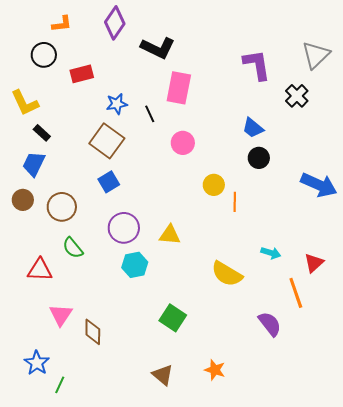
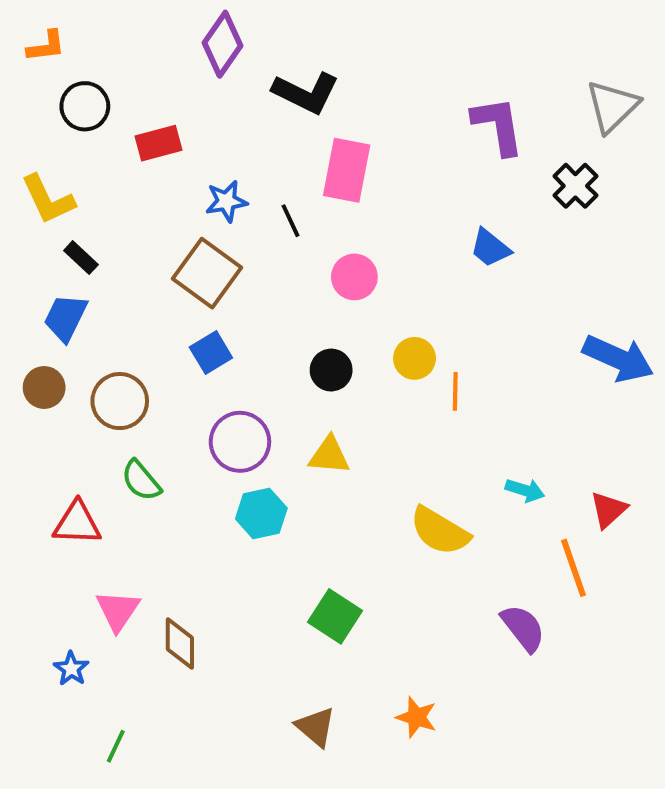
orange L-shape: (62, 24) -> (46, 46), moved
black circle: (259, 158) -> (331, 370), moved
blue star: (37, 363) -> (71, 669), moved, size x0.7

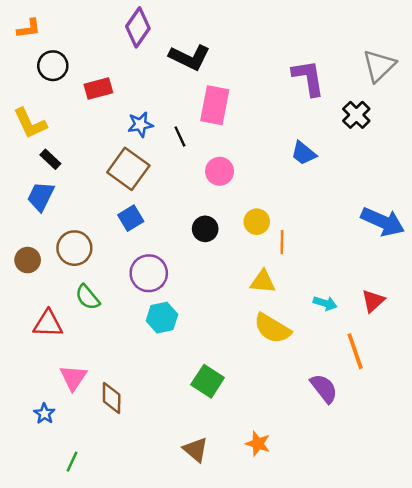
brown circle: (44, 387) -> (28, 260), moved
yellow triangle: (329, 455) -> (263, 282), moved
red triangle: (608, 510) -> (373, 301), moved

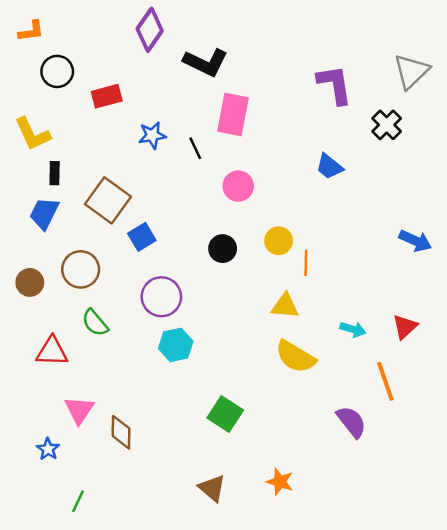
black rectangle: (50, 159) -> (55, 173), turned 48
brown square: (128, 169) -> (108, 200), moved
blue arrow: (383, 222) -> (415, 241), size x0.7

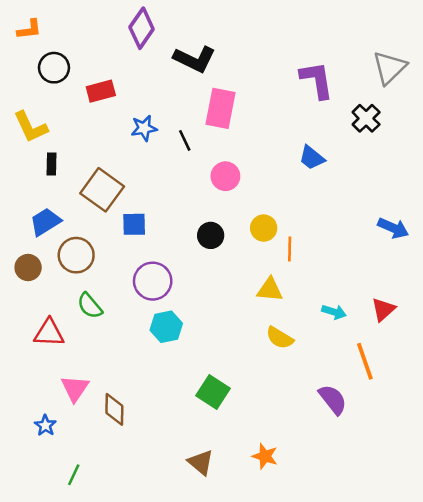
blue trapezoid: (44, 213) -> (45, 222), moved, turned 32
blue square: (142, 237) -> (134, 224), turned 30
yellow semicircle: (296, 357) -> (280, 338), size x0.7

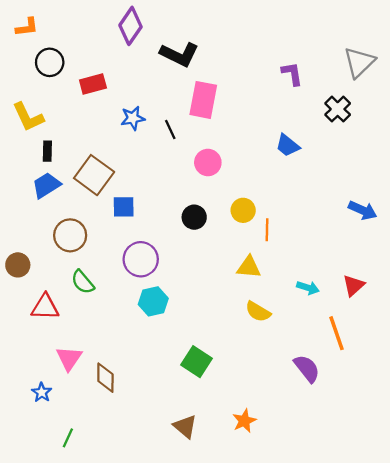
purple L-shape: (317, 80) -> (292, 74), size x0.7
blue trapezoid: (45, 222) -> (46, 185), moved
brown circle: (28, 268) -> (18, 265), moved
orange star: (265, 456) -> (244, 421), turned 30

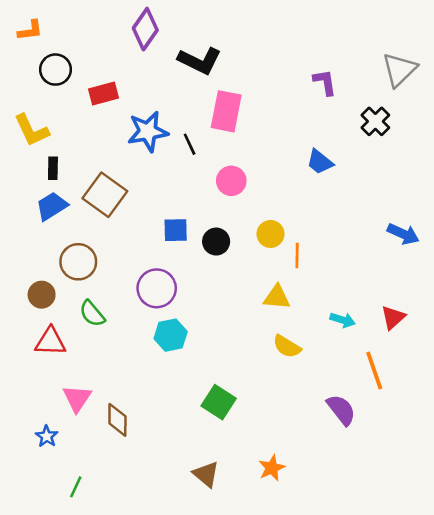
blue star: (133, 118) -> (148, 132), size x1.5
blue square: (124, 207) -> (176, 230), moved
brown circle: (18, 265) -> (42, 295), moved

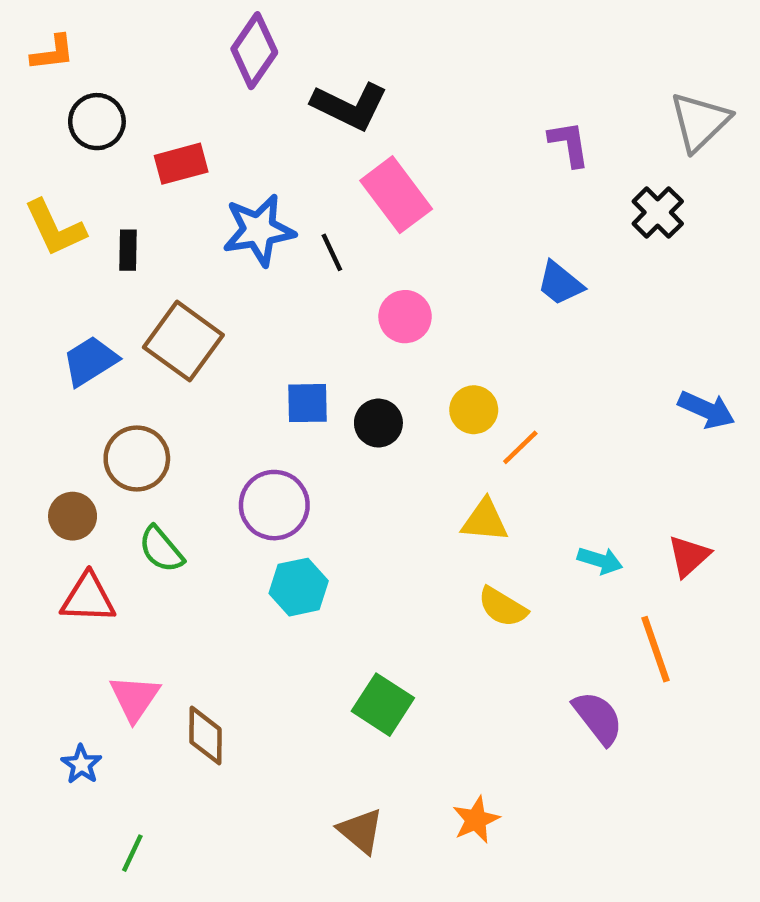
pink rectangle: (226, 111) -> (396, 195), turned -48
black rectangle: (53, 168) -> (128, 250), moved
orange line: (297, 255) -> (520, 447), turned 45

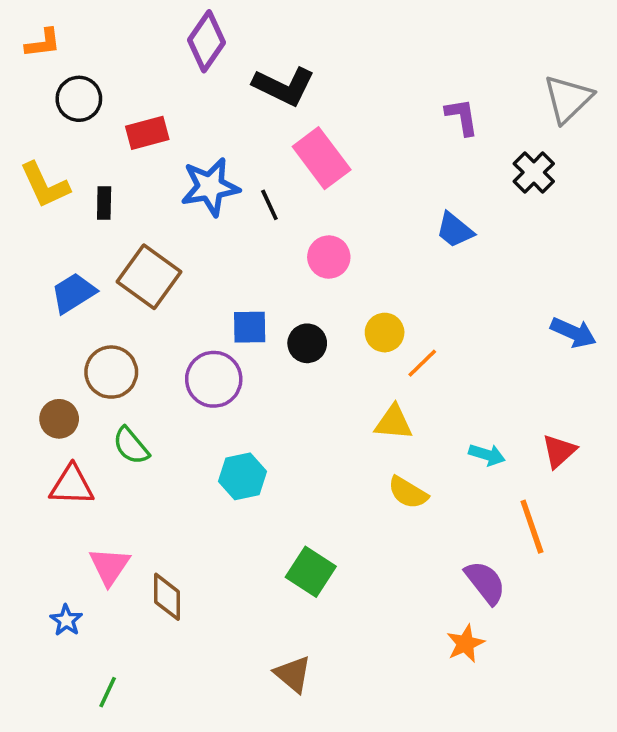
purple circle: (274, 505) -> (214, 379), moved
orange star: (476, 820) -> (465, 644), moved

